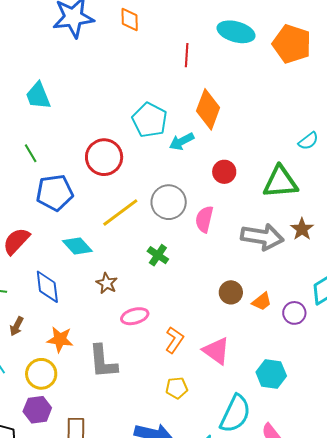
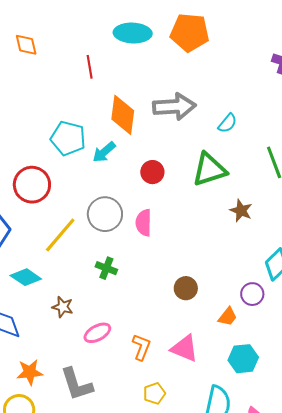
gray arrow: (262, 237) -> (174, 107), moved
orange trapezoid: (262, 302) -> (228, 317), moved

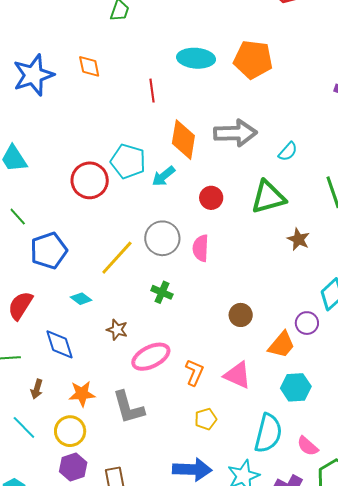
red circle: (32, 185) -> (90, 180), moved
cyan diamond: (26, 277) -> (81, 299), size x0.7
orange trapezoid: (228, 317) -> (282, 345), size x1.4
pink ellipse: (97, 333) -> (151, 357), size x1.4

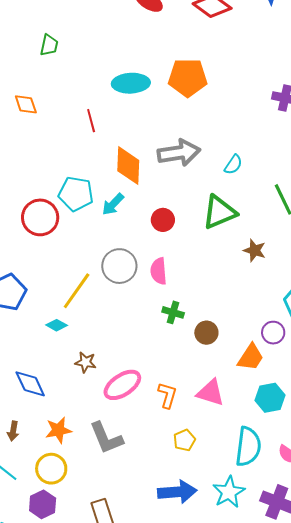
green cross: (162, 292) -> (173, 312), moved
cyan diamond: (81, 299) -> (57, 325), moved
purple hexagon: (73, 467) -> (43, 504), moved

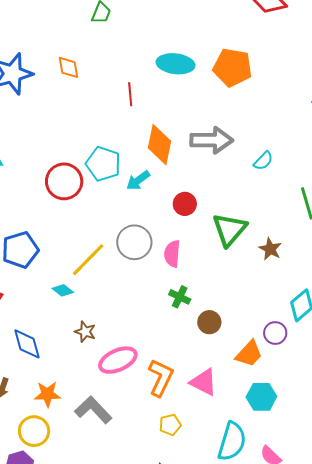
green triangle: (219, 212) -> (229, 229), moved, turned -36
orange L-shape: (167, 395) -> (161, 378), size x1.4
gray L-shape: (106, 438) -> (93, 410), turned 150

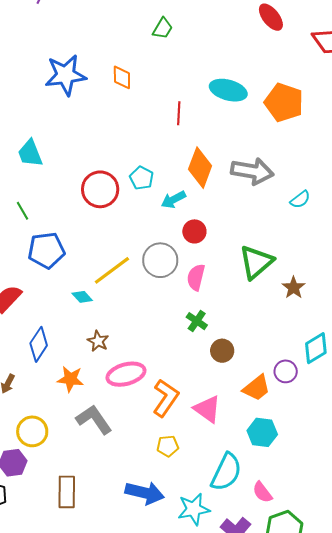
cyan pentagon: (103, 164) -> (142, 178), size x0.7
red circle: (185, 204) -> (194, 231), moved
blue diamond: (27, 344) -> (39, 344), turned 40
orange star: (47, 394) -> (70, 379), moved

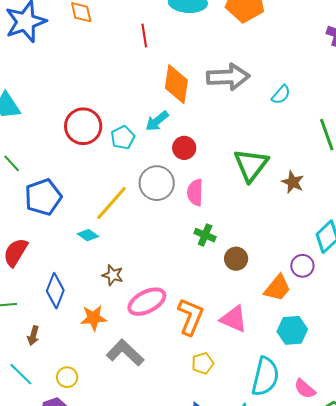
cyan pentagon: (142, 178) -> (123, 138), moved, turned 30
yellow circle: (32, 431) -> (67, 377), size x0.7

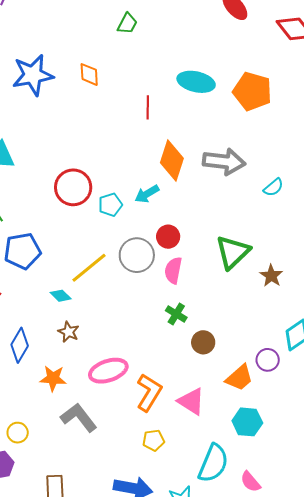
red circle: (184, 148) -> (168, 237), moved
brown star: (113, 275) -> (69, 332), moved

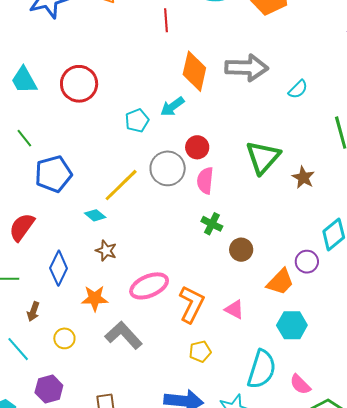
red circle: (73, 187) -> (79, 84), moved
pink triangle: (191, 401) -> (234, 309), size x0.7
yellow circle: (18, 433) -> (64, 338), moved

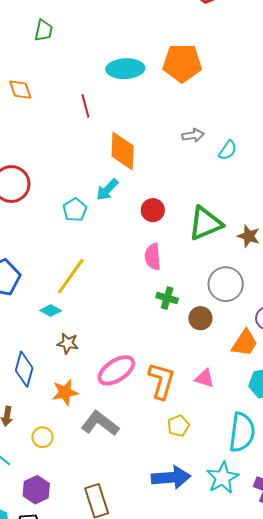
gray arrow: (247, 68) -> (193, 135), moved, size x0.5
red circle: (197, 147) -> (153, 210), moved
green triangle: (263, 157) -> (205, 223), turned 36
gray circle: (168, 168) -> (226, 284), moved

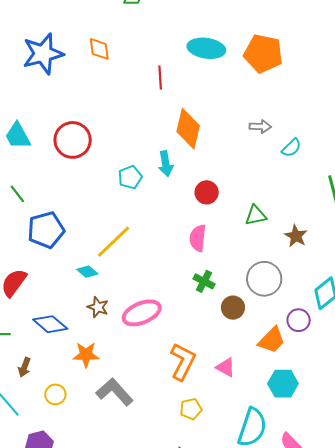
cyan arrow: (107, 190) -> (166, 164), turned -65
green triangle: (205, 223) -> (256, 215), size x0.6
blue diamond: (24, 369) -> (50, 324), turned -76
pink ellipse: (116, 370) -> (142, 313), moved

